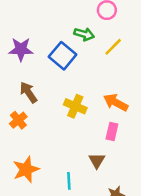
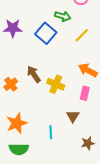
yellow line: (113, 47) -> (82, 35), moved
brown arrow: (28, 92) -> (34, 74), moved
yellow cross: (75, 106) -> (56, 84), moved

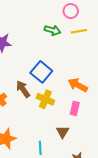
blue square: (46, 33) -> (41, 72), moved
yellow line: (82, 35) -> (79, 31), moved, turned 35

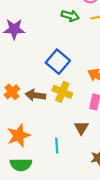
brown arrow: (23, 89) -> (35, 95), moved, turned -48

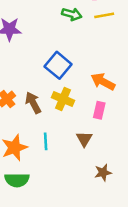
brown arrow: (35, 95) -> (33, 103), turned 54
cyan line: (57, 146) -> (46, 141), moved

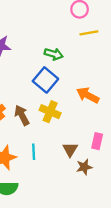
green arrow: (72, 14) -> (54, 54), moved
pink rectangle: (99, 110) -> (97, 141), moved
brown star: (103, 173) -> (84, 167), moved

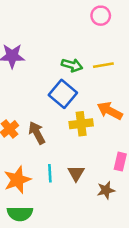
yellow line: (89, 33) -> (103, 65), moved
yellow cross: (50, 112) -> (81, 124), moved, turned -30
brown triangle: (70, 149) -> (76, 173), moved

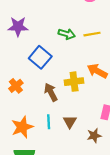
blue square: (63, 94) -> (40, 57), moved
brown arrow: (37, 133) -> (51, 92), moved

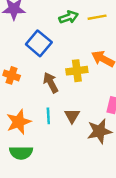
green arrow: (67, 34) -> (69, 17), turned -35
orange cross: (16, 86) -> (12, 75), turned -32
brown star: (94, 136) -> (99, 131), size x1.5

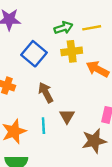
yellow cross: (77, 71) -> (72, 51), moved
brown triangle: (72, 116) -> (67, 116), moved

